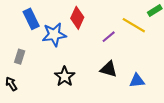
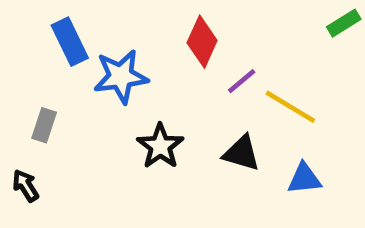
red diamond: (77, 18) -> (202, 42), moved
yellow line: (134, 25) -> (290, 107), moved
black star: (65, 76) -> (160, 146), moved

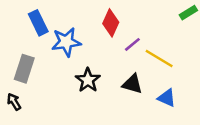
gray rectangle: (44, 125) -> (24, 69), size x1.5
blue triangle: (304, 179) -> (167, 98), turned 30

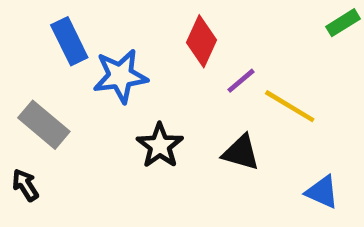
gray rectangle: (24, 69) -> (44, 125), turned -68
blue triangle: (167, 98) -> (322, 192), moved

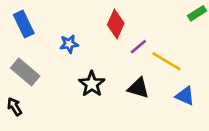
blue rectangle: (69, 41) -> (24, 24), moved
blue star: (120, 76) -> (69, 44), size x0.6
blue triangle: (322, 192) -> (185, 96), moved

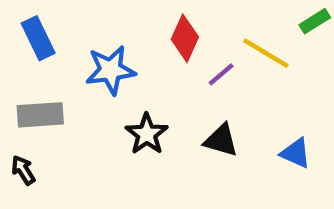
blue star: (69, 44) -> (110, 70), size x1.6
yellow line: (166, 61) -> (266, 53), moved
gray rectangle: (25, 72) -> (40, 115), turned -44

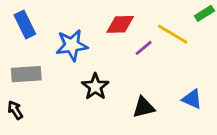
red diamond: (185, 38) -> (120, 24), turned 64
black triangle: (221, 140) -> (144, 107), moved, turned -30

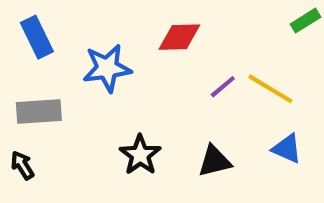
yellow line: (173, 34) -> (270, 89), moved
purple line: (144, 48) -> (223, 87), moved
black star: (95, 87) -> (140, 155), moved

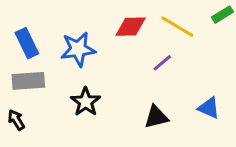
blue rectangle: (37, 37) -> (27, 43), moved
yellow line: (270, 89) -> (177, 27), moved
black star: (140, 155) -> (86, 102), moved

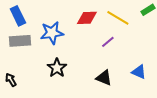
blue rectangle: (27, 43) -> (18, 16), moved
gray rectangle: (28, 81) -> (20, 41), moved
black triangle: (156, 117) -> (104, 78), turned 36

